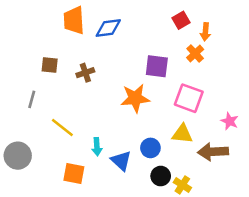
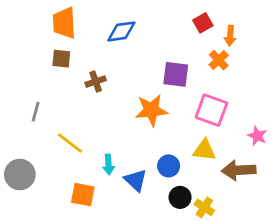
orange trapezoid: (74, 20) -> (64, 23), moved
brown square: (50, 65) -> (61, 59), moved

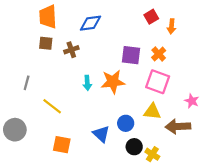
orange cross: (219, 60) -> (159, 54), moved
brown cross: (96, 82) -> (71, 50), moved
cyan arrow: (109, 164) -> (87, 83), moved

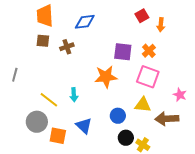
gray line: (27, 83) -> (15, 75), moved
cyan arrow: (87, 83) -> (74, 95), moved
gray circle: (15, 130) -> (37, 122), moved
blue triangle: (101, 134) -> (84, 126), moved

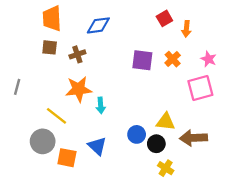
orange star: (106, 77) -> (79, 89), moved
pink square: (148, 77) -> (200, 88), moved, turned -35
cyan arrow: (74, 95) -> (101, 105), moved
pink star: (180, 95) -> (209, 59), moved
black circle: (126, 138) -> (156, 144), moved

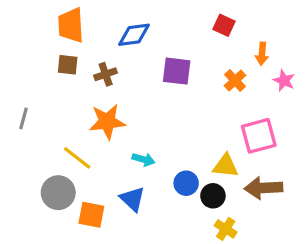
red square: (164, 18) -> (224, 25), turned -35
orange arrow: (186, 29) -> (262, 54), moved
purple square: (142, 60) -> (177, 71), moved
pink square: (200, 88) -> (259, 136), moved
cyan arrow: (101, 105) -> (143, 159), moved, turned -70

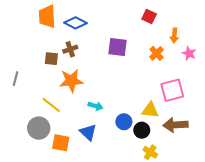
blue diamond: (134, 35) -> (76, 23), moved, turned 35
brown square: (68, 65) -> (51, 59), moved

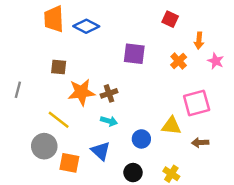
brown cross: (70, 49) -> (109, 93), moved
brown arrow: (175, 125) -> (200, 143), size x0.6
black circle: (142, 130) -> (133, 173), moved

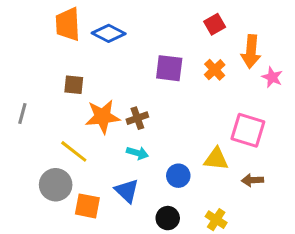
red square: (170, 19) -> (215, 24), turned 35
orange arrow: (199, 41) -> (251, 51), size x1.5
orange cross: (179, 61) -> (215, 70), moved
pink square: (197, 103) -> (248, 130), turned 32

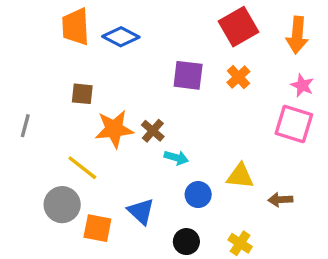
red square: (215, 24) -> (238, 27), size x1.6
orange arrow: (251, 51) -> (297, 35), moved
brown cross: (137, 118) -> (153, 131), turned -30
pink square: (248, 130) -> (294, 124), moved
cyan arrow: (137, 153) -> (176, 158), moved

